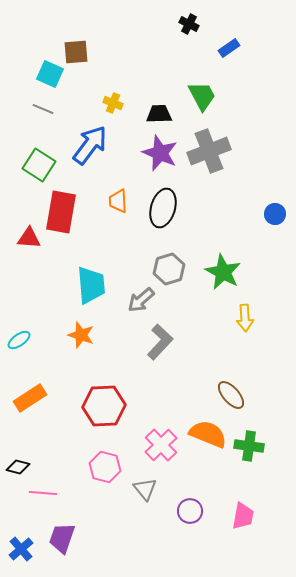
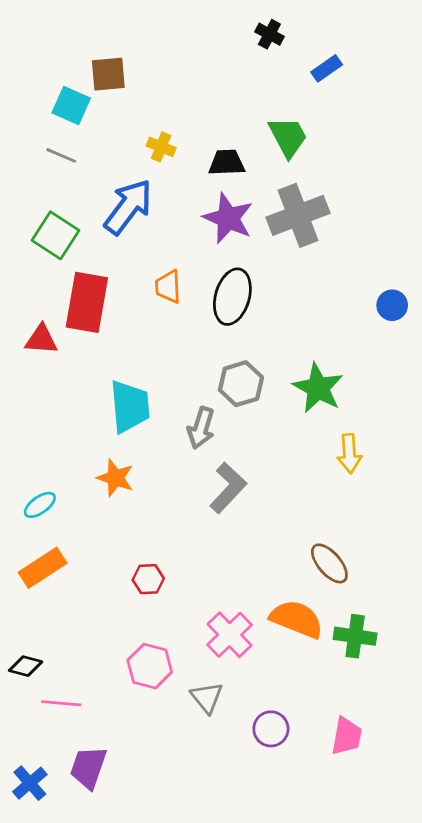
gray arrow: (141, 300) -> (201, 428), turned -32
cyan ellipse: (19, 340) -> (40, 505), moved
red hexagon: (104, 406) -> (148, 579), size x0.5

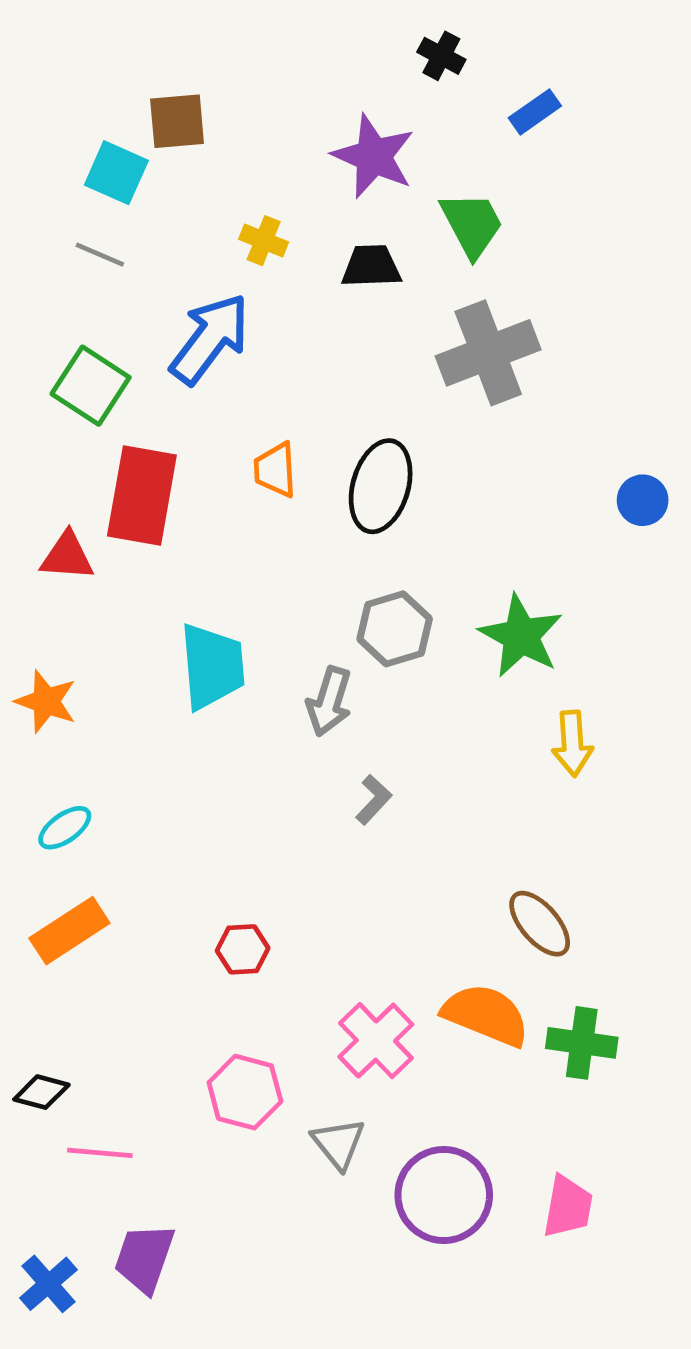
purple star: (228, 218) -> (374, 156), moved
orange star: (115, 478) -> (46, 701), moved
gray L-shape: (228, 488) -> (374, 800), size x0.6
purple circle: (271, 729) -> (444, 1195), size x1.6

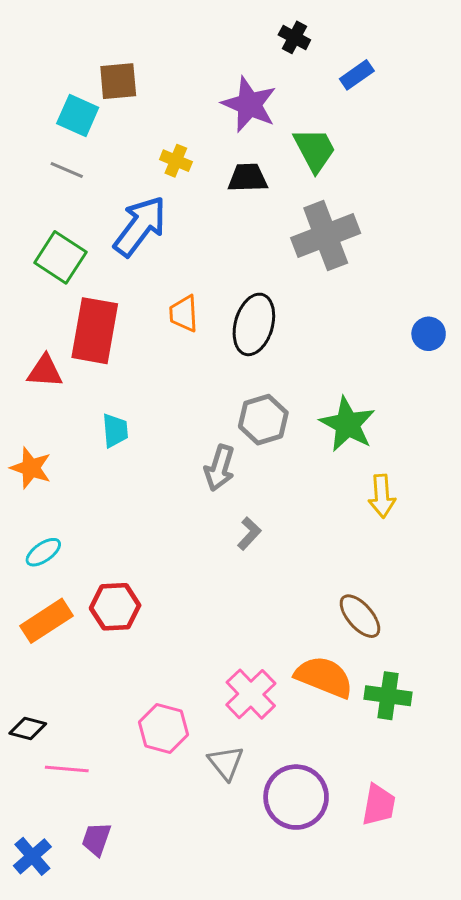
cyan trapezoid: (212, 666) -> (115, 431), moved, size x0.6
red hexagon: (243, 949) -> (115, 607), moved, size x1.4
purple trapezoid: (144, 1258) -> (96, 839), size x0.7

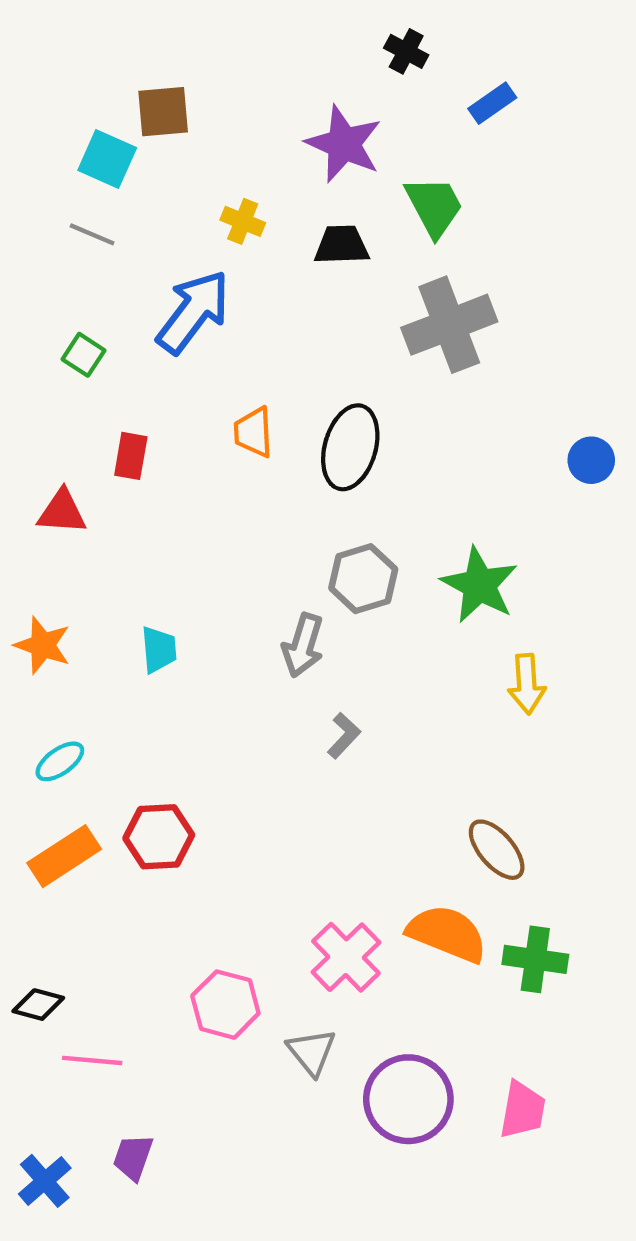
green square: (60, 257) -> (83, 355), size x0.6
red rectangle: (95, 331) -> (131, 456), size x0.5
cyan trapezoid: (115, 431) -> (159, 650), moved

